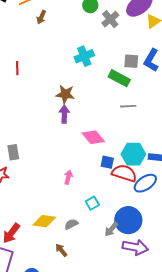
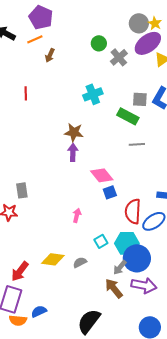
red line: (17, 68) -> (26, 93), moved
cyan hexagon: (133, 154) -> (127, 243), moved
blue square: (107, 162) -> (110, 192), moved, turned -32
red semicircle: (124, 173) -> (133, 211), turned -105
brown arrow: (61, 250) -> (114, 288), moved, size x1.5

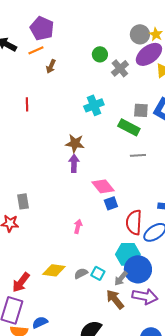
cyan square: (101, 241) -> (98, 273), moved, turned -32

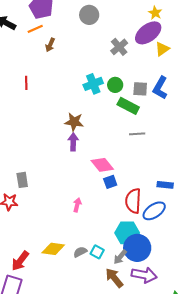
gray circle: (140, 34) -> (89, 15), moved
green circle: (100, 54) -> (115, 85), moved

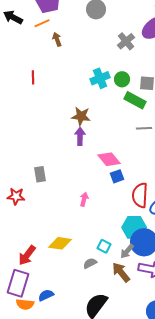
brown arrow: (50, 45) -> (57, 39), turned 136
gray rectangle: (22, 180) -> (40, 174), moved
gray semicircle: (80, 252) -> (90, 263), moved

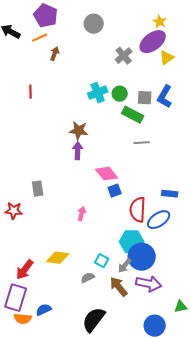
brown arrow: (57, 39) -> (55, 54), turned 40

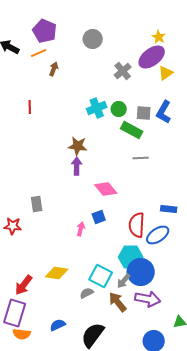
blue square: (115, 191) -> (99, 217), moved
cyan square: (102, 261) -> (101, 276), size x1.6
blue semicircle: (44, 310) -> (58, 325), moved

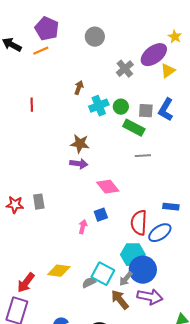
yellow star: (159, 37) -> (175, 37), moved
brown arrow: (54, 69) -> (79, 88), moved
purple arrow: (77, 166) -> (79, 164), turned 96
red star: (13, 226) -> (15, 205), moved
gray semicircle: (87, 293) -> (89, 283), moved

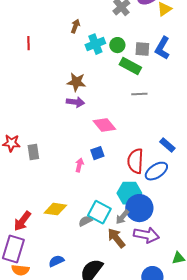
gray rectangle: (39, 202) -> (33, 152), moved
blue rectangle: (171, 207) -> (167, 145), turned 35

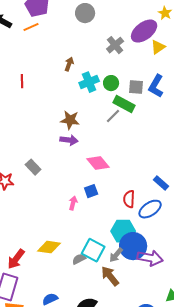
gray line: (139, 94) -> (113, 116), moved, turned -42
gray rectangle: (33, 152) -> (33, 167), moved, turned -35
red semicircle: (135, 161) -> (129, 199), size x0.7
purple arrow: (146, 235) -> (150, 258), moved

